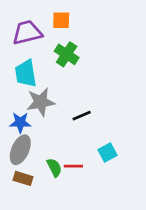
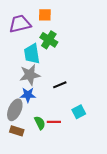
cyan trapezoid: (26, 73) -> (32, 54), moved
blue star: (20, 122) -> (28, 95), moved

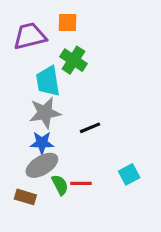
gray ellipse: (15, 110) -> (42, 165), moved, turned 35
cyan square: (79, 112) -> (129, 174), moved

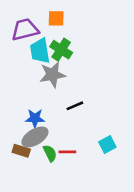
cyan trapezoid: (48, 81) -> (40, 51), moved
gray star: (45, 113) -> (52, 75), moved
brown rectangle: (25, 197) -> (21, 151), moved

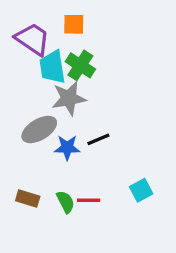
purple trapezoid: (25, 30) -> (33, 39), turned 48
blue star: (35, 118) -> (67, 148), moved
gray ellipse: (35, 137) -> (39, 130), moved

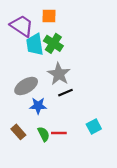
gray star: (69, 98) -> (59, 74), moved, turned -30
blue star: (67, 148) -> (38, 106), moved
brown rectangle: (28, 199) -> (18, 132), turned 32

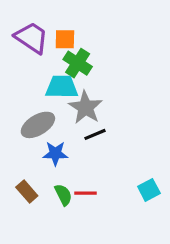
orange square: (49, 16) -> (65, 39), moved
cyan trapezoid: (35, 44) -> (62, 87), moved, turned 100
cyan square: (94, 126) -> (149, 190), moved

